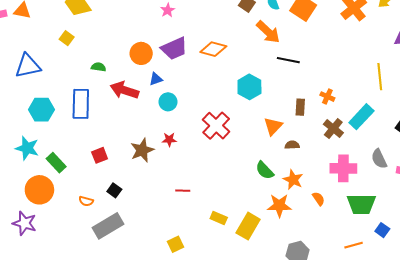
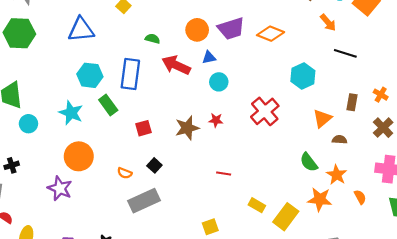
orange arrow: (268, 32) -> (328, 23), size x0.7
green rectangle: (56, 163) -> (108, 105), moved

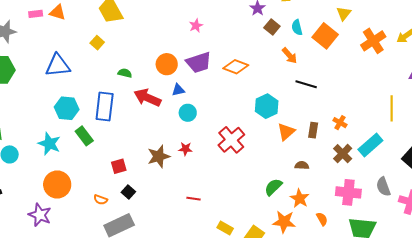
orange triangle: (322, 118) -> (286, 132), moved
red square: (143, 128) -> (119, 166), moved
green semicircle: (309, 162) -> (273, 187), turned 84

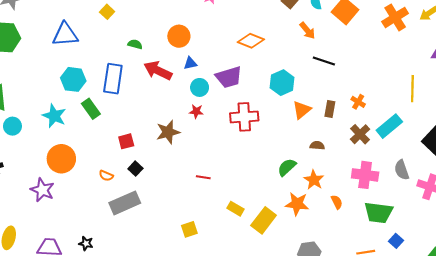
purple trapezoid: (199, 63) -> (229, 77), moved
red cross: (231, 140) -> (244, 117), turned 36
red star: (185, 149) -> (196, 111), moved

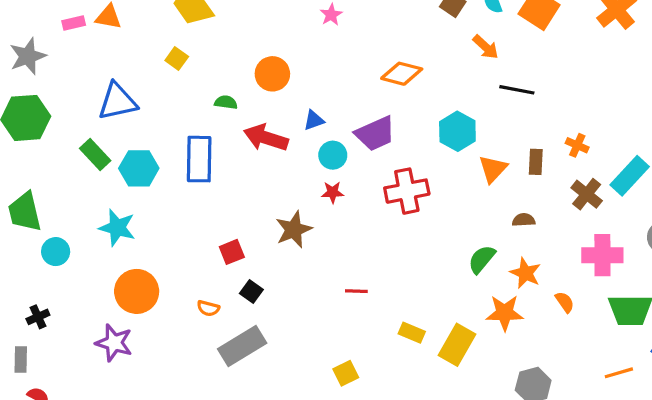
orange circle: (179, 36) -> (272, 74), moved
green rectangle: (91, 109) -> (95, 154), moved

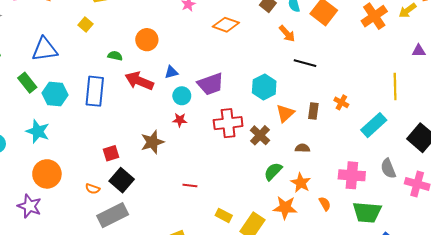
orange diamond: (402, 74) -> (226, 25), moved
brown cross: (587, 194) -> (260, 135), moved
black square: (251, 291) -> (122, 180), size x1.6

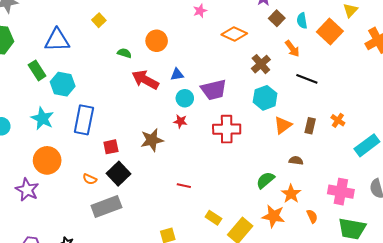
blue rectangle: (95, 91) -> (84, 120), moved
brown cross: (260, 135) -> (261, 64), moved

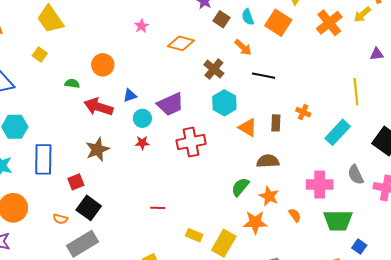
orange triangle: (283, 125) -> (248, 128), turned -42
brown star: (152, 140) -> (97, 149), moved
brown semicircle: (296, 161) -> (268, 161), size x1.5

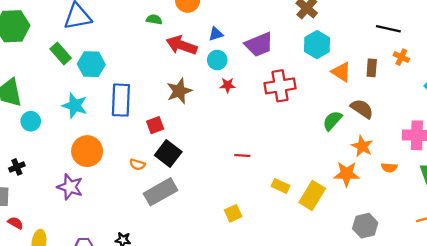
black line: (264, 76) -> (388, 29), moved
cyan circle: (142, 118) -> (217, 60), moved
brown semicircle: (268, 161) -> (362, 109), turned 35
green semicircle: (240, 187) -> (332, 121), moved
orange semicircle: (295, 215) -> (389, 168), turned 128

